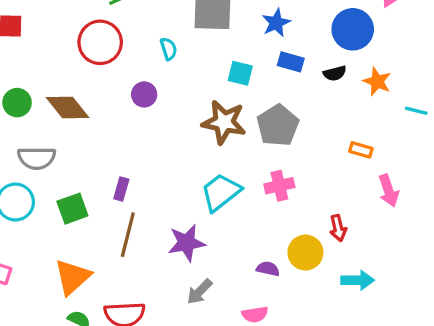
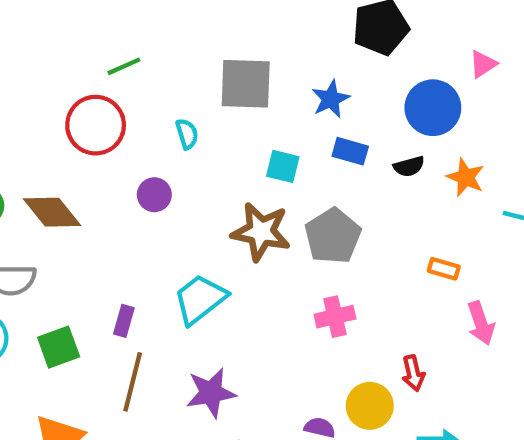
cyan trapezoid: (221, 192) -> (200, 299), moved

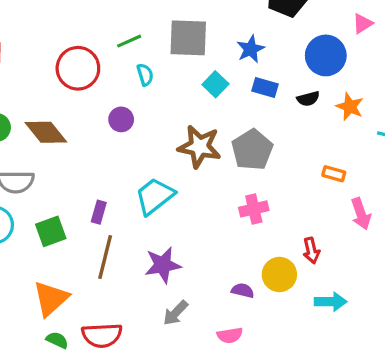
green line: (124, 66) -> (129, 41), moved
cyan square: (283, 166) -> (215, 84), moved, turned 30

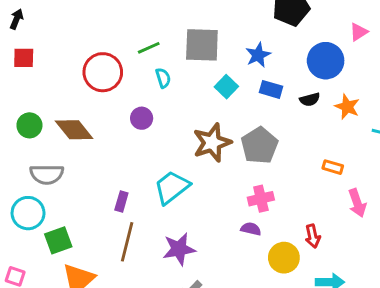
brown star: (199, 147) -> (212, 143), turned -30
green square: (51, 231) -> (58, 240), moved
purple semicircle: (243, 290) -> (251, 229), moved

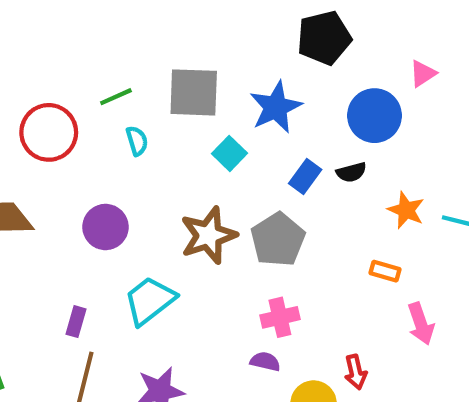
blue star: (258, 55) -> (276, 107), size x1.4
blue rectangle: (271, 89) -> (305, 177), moved, turned -70
orange star: (347, 107) -> (406, 210), moved
purple circle: (142, 118) -> (105, 227), moved, size x1.4

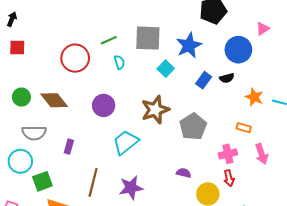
gray pentagon: (278, 240) -> (193, 127), moved
pink cross: (280, 317) -> (228, 154), moved
purple rectangle: (76, 322) -> (69, 147), moved

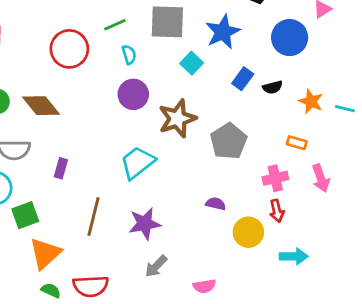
black semicircle: (227, 78) -> (273, 87), moved
purple circle: (104, 105) -> (133, 94), moved

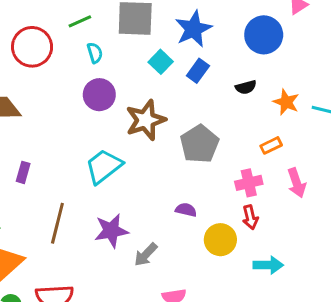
blue rectangle: (243, 79) -> (198, 71), moved
orange rectangle: (297, 143) -> (271, 145), turned -42
gray arrow: (156, 266) -> (146, 255), moved

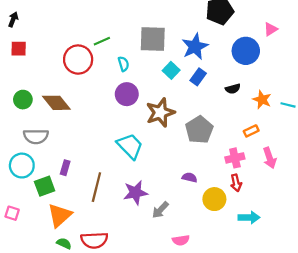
green line: (80, 21) -> (102, 41), moved
cyan trapezoid: (104, 166) -> (130, 146), turned 84
purple rectangle: (23, 172) -> (65, 168), moved

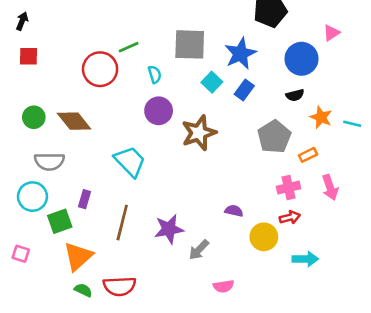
black semicircle: (233, 89) -> (295, 95), moved
gray pentagon: (199, 130) -> (274, 137), moved
cyan trapezoid: (130, 146) -> (130, 161), moved
red arrow: (236, 183) -> (290, 217), turned -91

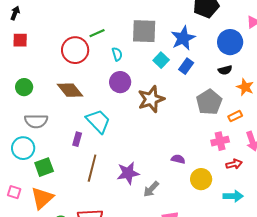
brown diamond: (74, 121) -> (70, 90), moved
purple rectangle: (84, 199) -> (77, 139), moved
red arrow: (290, 217) -> (234, 164), moved
orange triangle: (78, 256) -> (42, 198), moved

